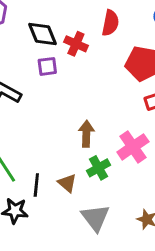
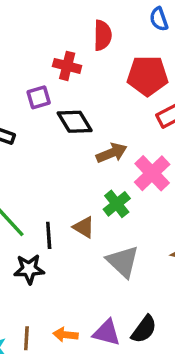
black diamond: (42, 34) -> (75, 122), moved
brown arrow: (86, 134) -> (112, 153), moved, turned 75

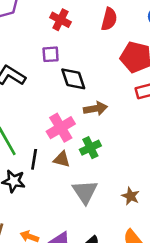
red cross: (67, 66) -> (60, 20), moved
pink cross: (152, 173) -> (61, 128), moved
brown triangle: (84, 227) -> (62, 159), turned -30

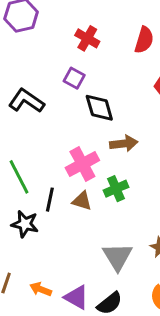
purple square: (51, 54) -> (74, 78), turned 30
gray triangle: (85, 192) -> (117, 257), moved

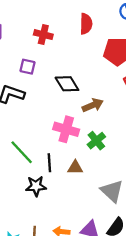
purple square: (74, 78) -> (28, 67), moved
pink cross: (82, 164) -> (66, 129), turned -30
brown triangle: (82, 201) -> (75, 167), moved

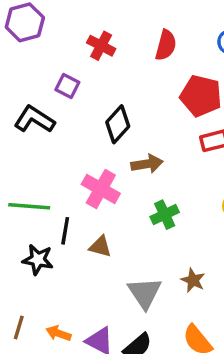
black diamond: (67, 84) -> (118, 124), turned 60
green cross: (96, 141) -> (165, 215), moved
green line: (22, 152) -> (29, 206), turned -56

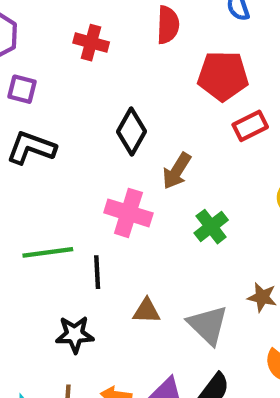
purple square: (67, 86) -> (22, 89), moved
brown arrow: (147, 164) -> (177, 171), turned 144
brown triangle: (100, 247) -> (147, 311), moved
black star: (38, 260) -> (75, 334), moved

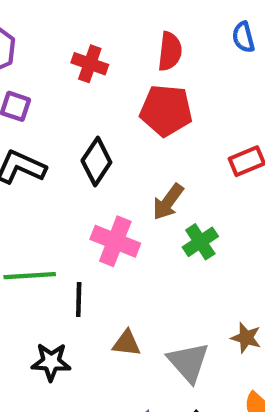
red pentagon: (223, 76) -> (166, 110), moved
black diamond: (132, 132) -> (96, 162), moved
green cross: (211, 227) -> (200, 242), moved

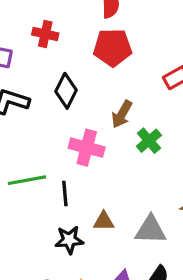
red cross: (90, 64) -> (45, 34), moved
black star: (51, 362) -> (69, 240), moved
gray triangle: (188, 362) -> (151, 230), turned -40

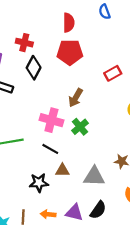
black diamond: (66, 91) -> (34, 68), moved
green cross: (149, 141) -> (80, 127), moved
black line: (65, 193) -> (50, 149), moved, turned -56

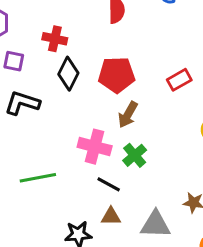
red pentagon: (70, 52) -> (117, 75), moved
black line: (50, 149) -> (109, 184), moved

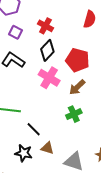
pink cross: (95, 147) -> (49, 78), moved
black line: (109, 184) -> (34, 129), moved

